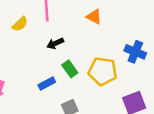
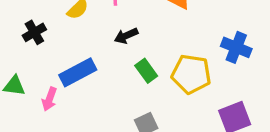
blue rectangle: (47, 83) -> (78, 72), moved, size x1.5

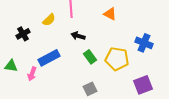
black arrow: (126, 36) -> (78, 36), turned 40

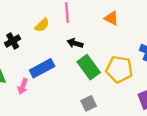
green rectangle: (90, 57) -> (89, 67), size x1.5

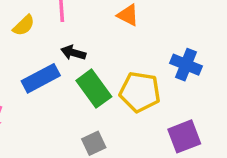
blue rectangle: (42, 68) -> (41, 78), moved

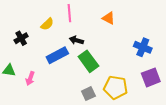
yellow pentagon: (140, 92) -> (116, 87), moved
purple square: (184, 136) -> (151, 77), moved

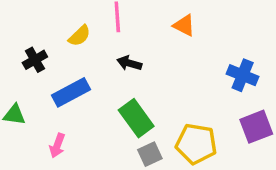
blue rectangle: (57, 55) -> (71, 92), moved
green rectangle: (88, 61) -> (136, 118), moved
pink arrow: (30, 78) -> (57, 146), moved

